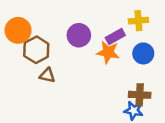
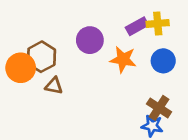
orange circle: (18, 30) -> (21, 68), moved
purple rectangle: (115, 36) -> (137, 26), moved
brown cross: (140, 95) -> (159, 108), turned 30

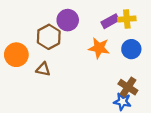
purple circle: (90, 40) -> (68, 20), moved
brown hexagon: (41, 57) -> (49, 37), moved

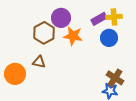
orange star: (99, 48) -> (73, 36), moved
blue circle: (131, 49) -> (109, 38), moved
orange circle: (16, 55) -> (15, 74), moved

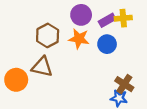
purple circle: (61, 18) -> (81, 15), moved
blue circle: (109, 38) -> (107, 44), moved
brown triangle: (39, 62) -> (42, 67), size x1.5

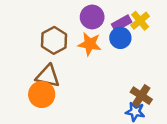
yellow cross: (123, 18) -> (140, 21), turned -35
blue circle: (107, 44) -> (120, 38), moved
orange circle: (16, 80) -> (42, 94), moved

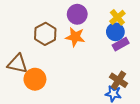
purple rectangle: (122, 23) -> (121, 44), moved
blue circle: (120, 38) -> (115, 32), moved
brown triangle: (48, 76) -> (17, 64), moved

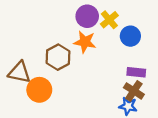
yellow cross: (117, 17) -> (109, 20), moved
brown hexagon: (45, 34) -> (58, 57), moved
purple rectangle: (121, 44) -> (136, 72), moved, turned 35

